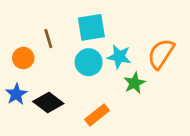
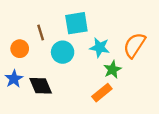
cyan circle: (89, 62) -> (63, 52), moved
black diamond: (48, 102) -> (41, 86), turned 30
orange rectangle: (97, 115) -> (102, 93), moved

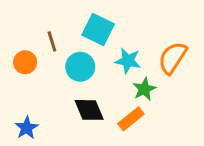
cyan square: (76, 23) -> (98, 30), turned 35
blue star: (14, 79) -> (27, 128), moved
black diamond: (41, 86) -> (89, 110), moved

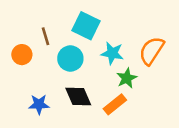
blue star: (27, 128) -> (39, 104), moved, turned 30

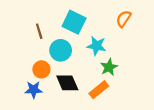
orange semicircle: (152, 51) -> (124, 19), moved, size x0.7
orange circle: (22, 55) -> (41, 69), moved

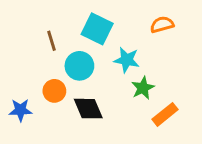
orange semicircle: (124, 19) -> (162, 25), turned 42
blue star: (34, 90) -> (20, 110), moved
orange rectangle: (99, 90) -> (165, 114), moved

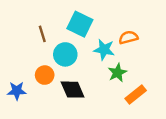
orange semicircle: (162, 25) -> (128, 37), moved

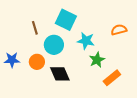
orange semicircle: (128, 37) -> (119, 30), moved
blue star: (17, 91) -> (12, 60), moved

